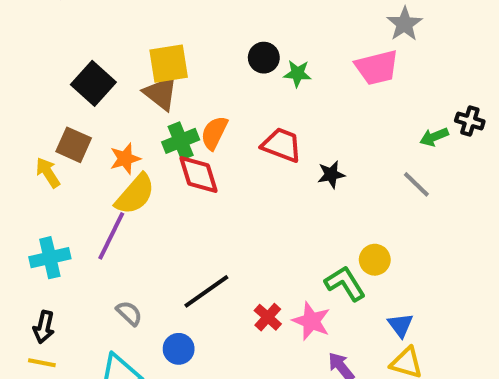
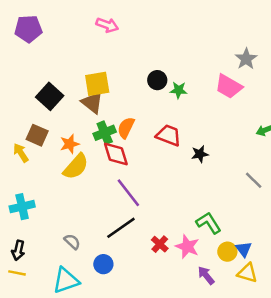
pink trapezoid: (377, 68) -> (229, 86), turned 44
gray line: (416, 184) -> (254, 180), moved
purple line: (111, 236) -> (128, 193), moved, turned -64
yellow circle: (375, 260) -> (227, 252), moved

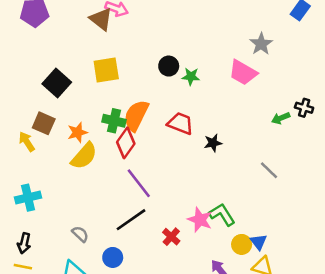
brown triangle: (92, 103) -> (101, 19), moved
orange semicircle: (126, 128) -> (136, 116), size x1.4
green cross: (105, 133) -> (114, 121), turned 35
red diamond: (116, 154) -> (126, 143), turned 52
pink star: (187, 247) -> (200, 220), moved

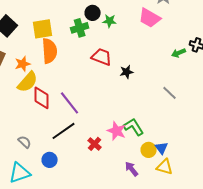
yellow square: (106, 70) -> (43, 29), moved
orange semicircle: (136, 116) -> (50, 51), moved, turned 150
green cross: (114, 121) -> (80, 28), moved, turned -30
red diamond: (126, 143) -> (42, 98), moved, turned -35

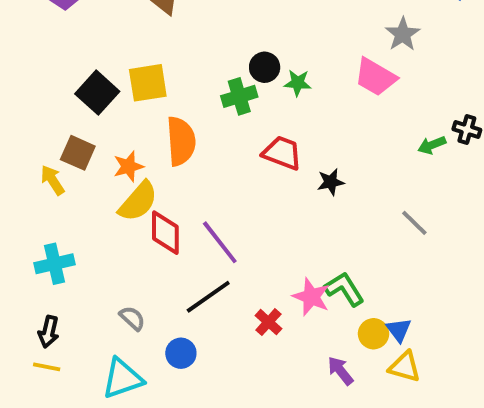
yellow square: (43, 29) -> (148, 83), moved

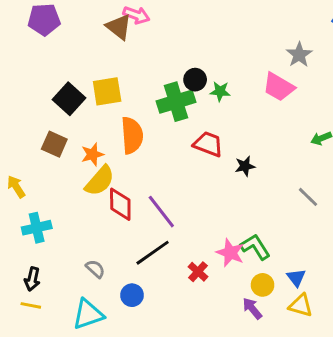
green cross: (239, 96) -> (176, 102), size x1.4
yellow arrow: (53, 180) -> (16, 187), moved
yellow circle: (374, 334) -> (263, 285), moved

